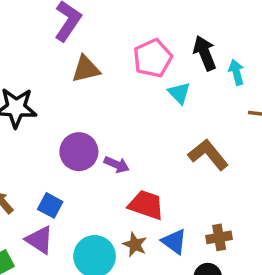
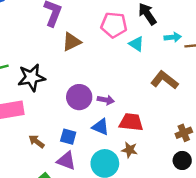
pink pentagon: (153, 58) -> (114, 25), turned -30
cyan arrow: (236, 72) -> (173, 37), moved, turned 112
blue triangle: (174, 242) -> (101, 127), moved

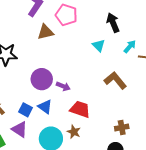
pink pentagon: (114, 25) -> (66, 15), moved
cyan arrow: (173, 37) -> (130, 47), turned -56
blue triangle: (101, 127) -> (45, 107), moved

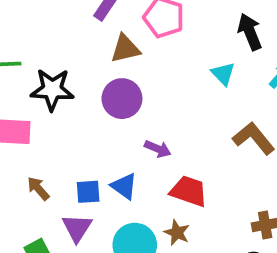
purple circle: (42, 79) -> (122, 99), moved
blue square: (26, 110) -> (88, 192), turned -32
purple triangle: (20, 129) -> (77, 228), turned 30

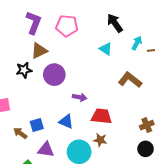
brown triangle: (125, 49) -> (39, 51), moved
black star: (52, 90) -> (24, 70), moved, size x0.7
blue square: (88, 192) -> (37, 125), moved
purple triangle: (77, 228) -> (46, 150), turned -42

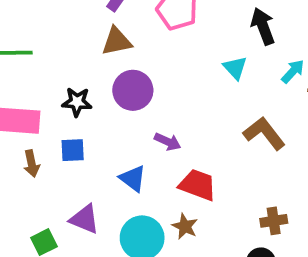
black star: (24, 70) -> (77, 102), moved
blue square: (37, 125) -> (73, 150), moved
brown arrow: (20, 133) -> (32, 164), moved, turned -152

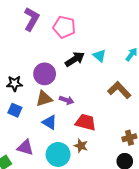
black arrow: (263, 26) -> (75, 59), moved, turned 84
brown triangle: (117, 41) -> (44, 99), moved
blue square: (73, 150) -> (15, 110), turned 32

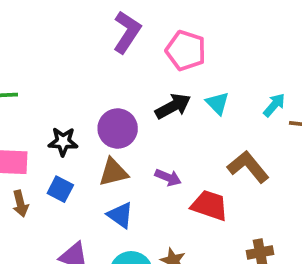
purple L-shape: (32, 19) -> (127, 32), moved
pink pentagon: (64, 27) -> (186, 51), moved
purple arrow: (67, 100) -> (168, 177), moved
red trapezoid: (86, 122) -> (209, 205), moved

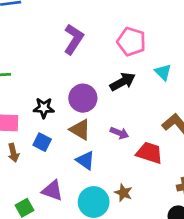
purple L-shape: (127, 32) -> (74, 39), moved
cyan triangle: (217, 103) -> (163, 72), moved
brown triangle: (113, 172) -> (80, 130), turned 45

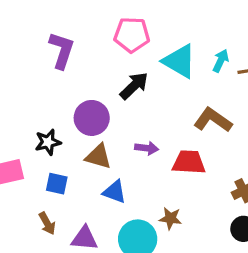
cyan triangle: (163, 72) -> (179, 61), size x1.6
brown arrow: (13, 153) -> (47, 223), moved

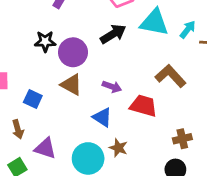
cyan triangle: (179, 61) -> (154, 22), turned -32
black star: (48, 142) -> (45, 41), moved
blue triangle: (114, 192) -> (102, 117), moved

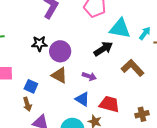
black arrow: (113, 34) -> (103, 49), moved
red trapezoid: (143, 106) -> (109, 104), moved
brown arrow: (18, 129) -> (27, 104), moved

